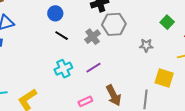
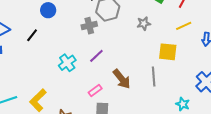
black line: (62, 36) -> (32, 35), moved, turned -72
gray cross: (93, 37) -> (89, 26), turned 35

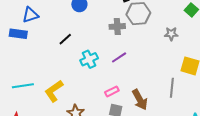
black line: (32, 35) -> (65, 39), moved
brown arrow: (122, 79) -> (140, 100), moved

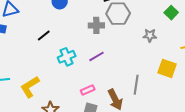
gray line: (172, 88) -> (136, 85), moved

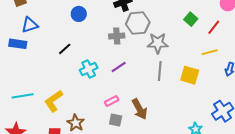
gray star: (150, 35) -> (158, 43), moved, size x1.5
gray line: (136, 85) -> (160, 71), moved

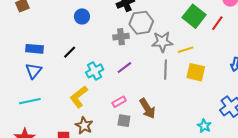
green square: (191, 19) -> (194, 16), size x1.6
blue triangle: (30, 25) -> (33, 71), moved, turned -30
blue rectangle: (18, 44) -> (34, 49), moved
yellow line: (210, 52) -> (186, 50), moved
yellow L-shape: (54, 101) -> (79, 97), moved

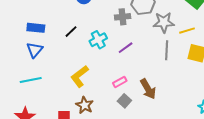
cyan cross: (95, 71) -> (98, 40), moved
gray square: (124, 121) -> (124, 101), turned 32

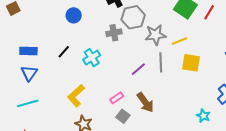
purple line: (126, 48) -> (138, 69), moved

